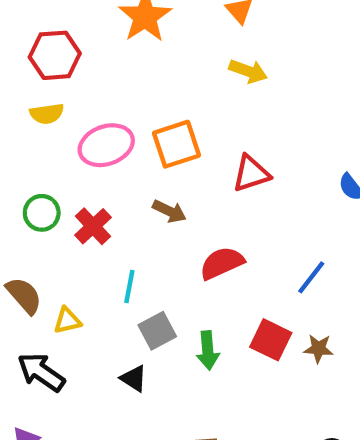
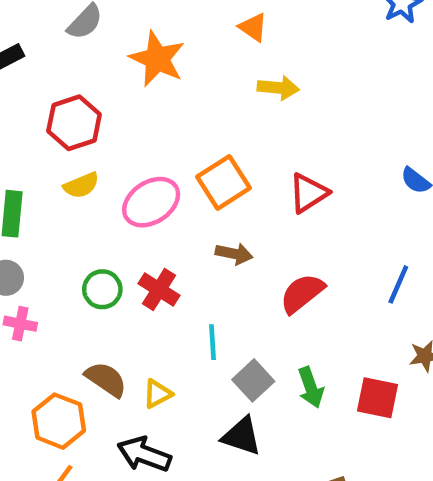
red square: (271, 340) -> (378, 398), moved
black triangle: (134, 378) -> (242, 436), size x1.4

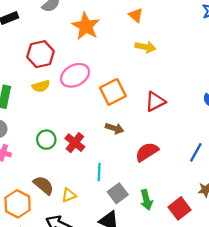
pink ellipse: (151, 202) -> (75, 75), moved
red square: (378, 398) -> (180, 208), turned 35

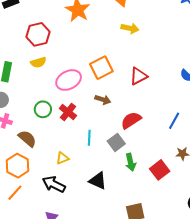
pink ellipse: (75, 75) -> (69, 80), moved
brown semicircle: (43, 185) -> (27, 139), moved
gray square: (118, 193) -> (116, 142), moved

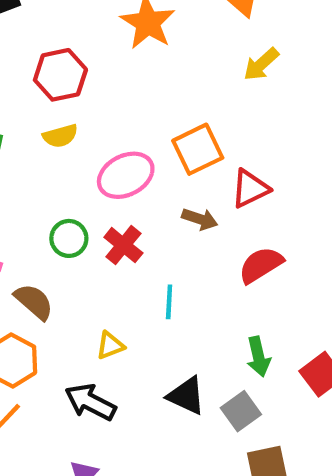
yellow arrow: (130, 28) -> (261, 64), turned 126
red triangle: (138, 76) -> (250, 189), moved
gray square: (116, 142) -> (241, 411), moved

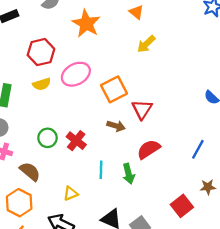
pink ellipse: (126, 175) -> (76, 74), moved
red triangle: (250, 189) -> (142, 109), turned -30
green arrow: (258, 357) -> (129, 174), moved

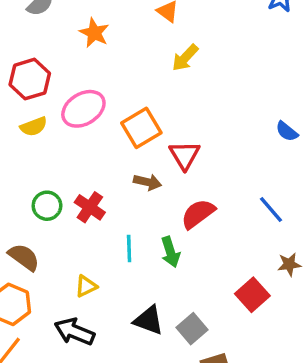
orange star: (86, 24) -> (94, 33), size x0.7
blue line: (198, 149) -> (271, 210), turned -66

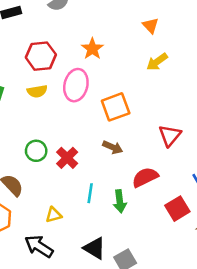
orange star: (94, 33) -> (92, 49), moved
pink ellipse: (83, 109) -> (76, 85), turned -56
red triangle: (185, 155) -> (170, 135), moved
red square: (252, 295) -> (177, 209), moved

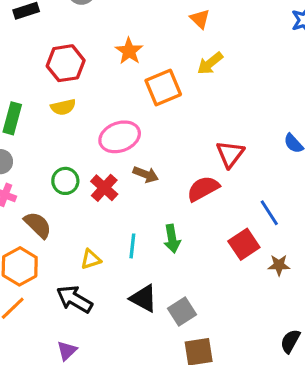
pink ellipse: (76, 85) -> (120, 137), moved, turned 60
orange square: (116, 107) -> (163, 87), moved
brown arrow: (113, 147) -> (146, 174), moved
red semicircle: (145, 177) -> (203, 189), moved
cyan line: (90, 193) -> (132, 246), moved

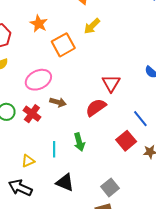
gray square: (182, 312) -> (110, 187), moved

